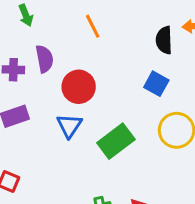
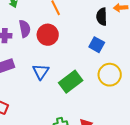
red circle: (79, 87) -> (48, 35), moved

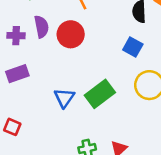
blue triangle: (41, 72) -> (64, 98), moved

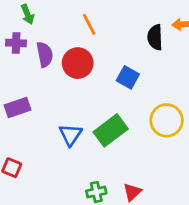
purple cross: (16, 36) -> (16, 43), moved
blue square: (133, 47) -> (128, 77), moved

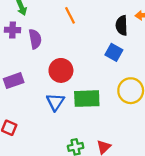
red circle: (78, 63) -> (61, 70), moved
blue square: (128, 77) -> (114, 52), moved
green rectangle: (111, 130) -> (87, 99), turned 35

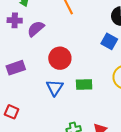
purple semicircle: (35, 39) -> (36, 29), turned -120
green rectangle: (87, 99) -> (84, 84), size x0.7

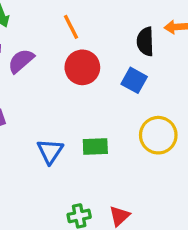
red circle: (60, 58) -> (82, 67), moved

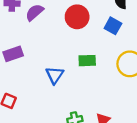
green rectangle: (95, 146) -> (87, 61), moved

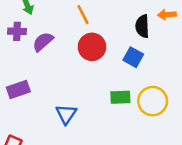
green rectangle: (87, 61) -> (120, 97), moved

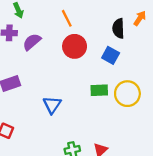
orange arrow: (167, 15) -> (140, 18), turned 128

